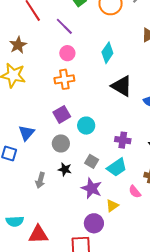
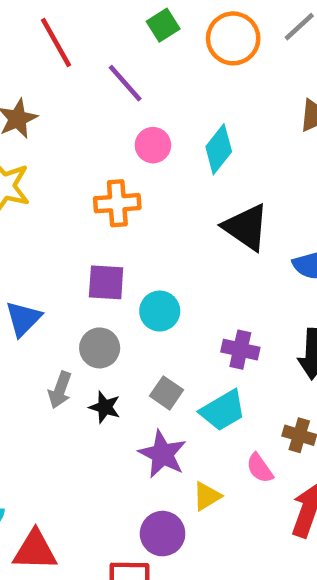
pink circle: (67, 53) -> (153, 145), moved
purple square: (62, 114) -> (106, 282), turned 30
gray arrow: (40, 180) -> (60, 390), moved

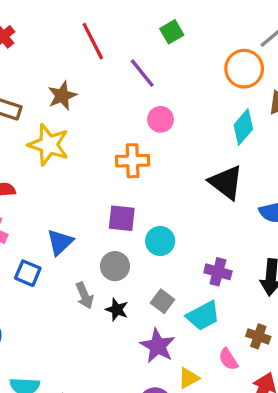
orange circle: (233, 38) -> (244, 69), moved
cyan diamond: (219, 149) -> (243, 127), moved
gray arrow: (60, 390) -> (85, 296), turned -45

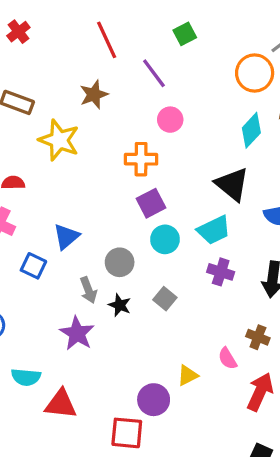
brown star: (62, 96) -> (94, 95), moved
purple square: (122, 218) -> (151, 203), moved, turned -36
cyan trapezoid: (203, 316) -> (214, 230), moved
purple star: (158, 346) -> (77, 333), moved

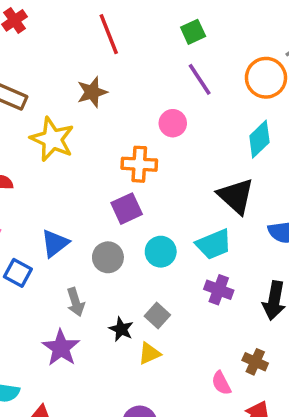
purple line: (154, 73) -> (200, 79), moved
purple square: (151, 203) -> (127, 209), moved
gray circle: (120, 262) -> (108, 257), moved
black star: (120, 305) -> (121, 329), moved
yellow triangle: (188, 375) -> (149, 353), moved

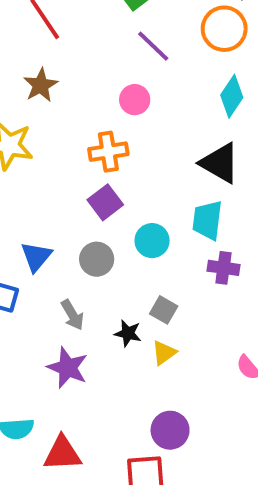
cyan trapezoid: (214, 244) -> (207, 220), turned 132

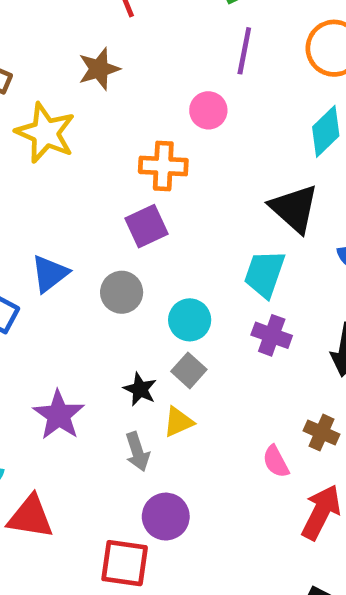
purple line: (153, 46) -> (244, 51), turned 45
cyan circle: (152, 241) -> (190, 320), moved
gray arrow: (72, 315) -> (137, 452), moved

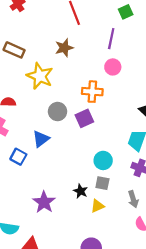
purple line: (244, 51) -> (111, 39), moved
gray circle: (122, 292) -> (58, 112), moved
gray square: (189, 370) -> (102, 183), turned -32
gray arrow: (137, 452) -> (133, 199), moved

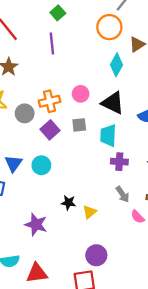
pink circle: (113, 67) -> (81, 94), moved
gray circle: (58, 112) -> (25, 113), moved
cyan circle: (103, 160) -> (41, 165), moved
gray square: (102, 183) -> (79, 125), moved

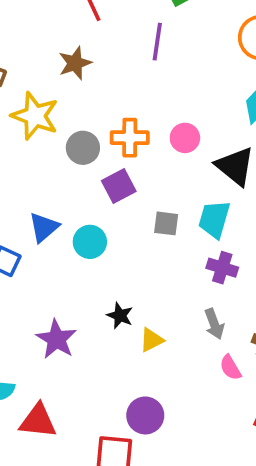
gray square: (79, 125) -> (166, 223), moved

